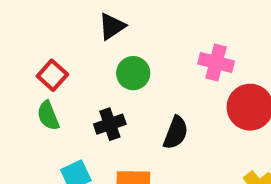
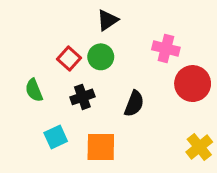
black triangle: (112, 26) -> (107, 20), moved
red square: (52, 75) -> (69, 58), moved

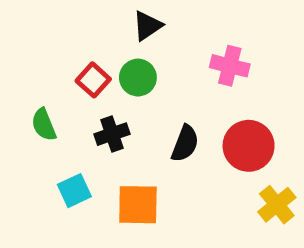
red circle: (193, 84) -> (249, 146), moved

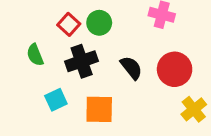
black cross: (112, 134) -> (82, 61), size x1.4
black semicircle: (185, 143) -> (131, 68), turned -60

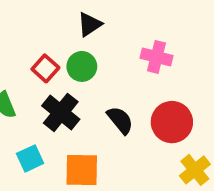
black cross: (82, 61) -> (61, 112), turned -32

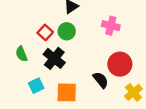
black semicircle: (120, 120) -> (101, 80), moved

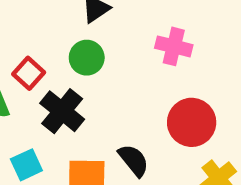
red square: (45, 32) -> (29, 73), moved
black semicircle: (101, 80) -> (134, 160), moved

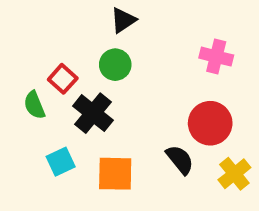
pink cross: (174, 46) -> (216, 57), moved
black semicircle: (134, 160) -> (180, 160), moved

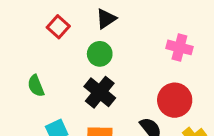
red square: (63, 79) -> (58, 27), moved
black cross: (93, 113) -> (100, 92), moved

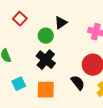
black triangle: (106, 19) -> (61, 23), moved

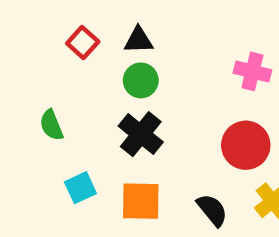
black triangle: (61, 23) -> (139, 40), moved, turned 32
black semicircle: (78, 83) -> (212, 210), moved

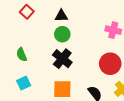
red square: (83, 42) -> (27, 12), moved
cyan square: (80, 188) -> (24, 83), moved

